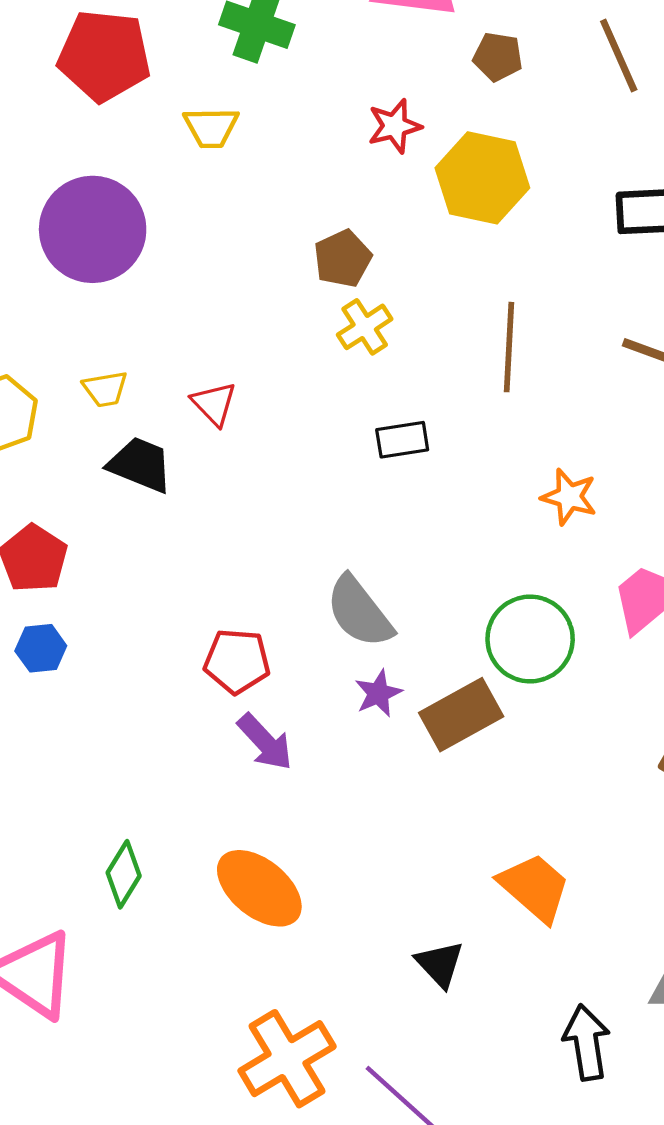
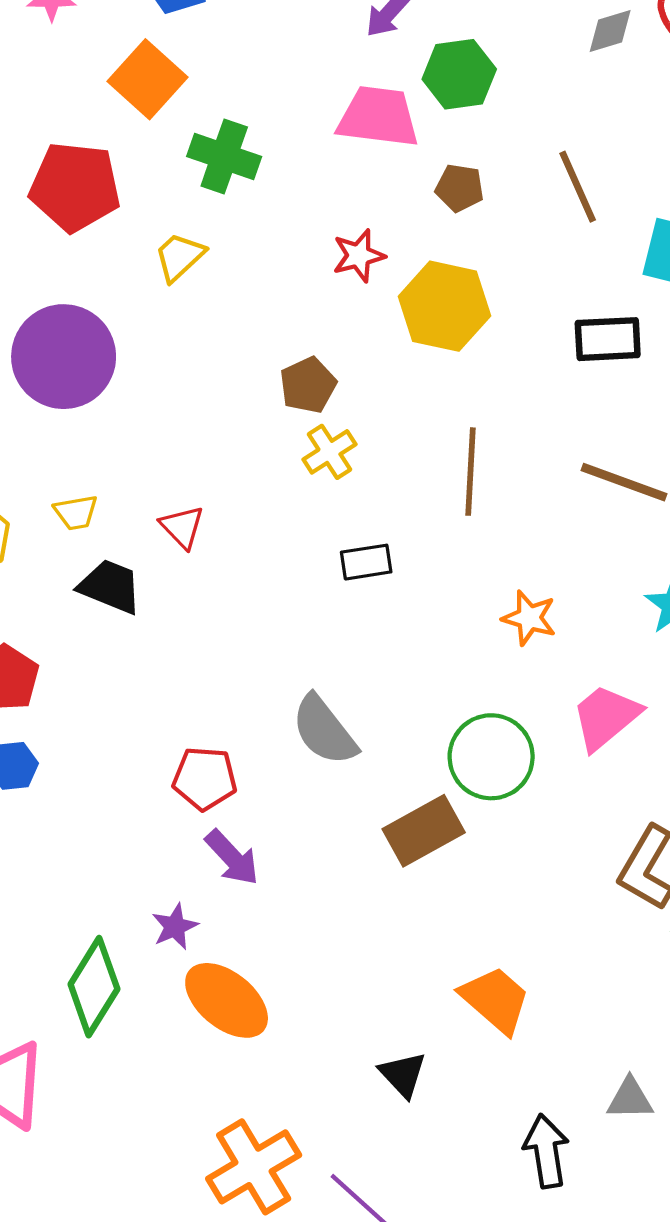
yellow trapezoid: (211, 127) -> (179, 257), turned 138
purple star: (378, 693) -> (175, 927), moved
green diamond: (124, 874) -> (94, 987), size x1.5

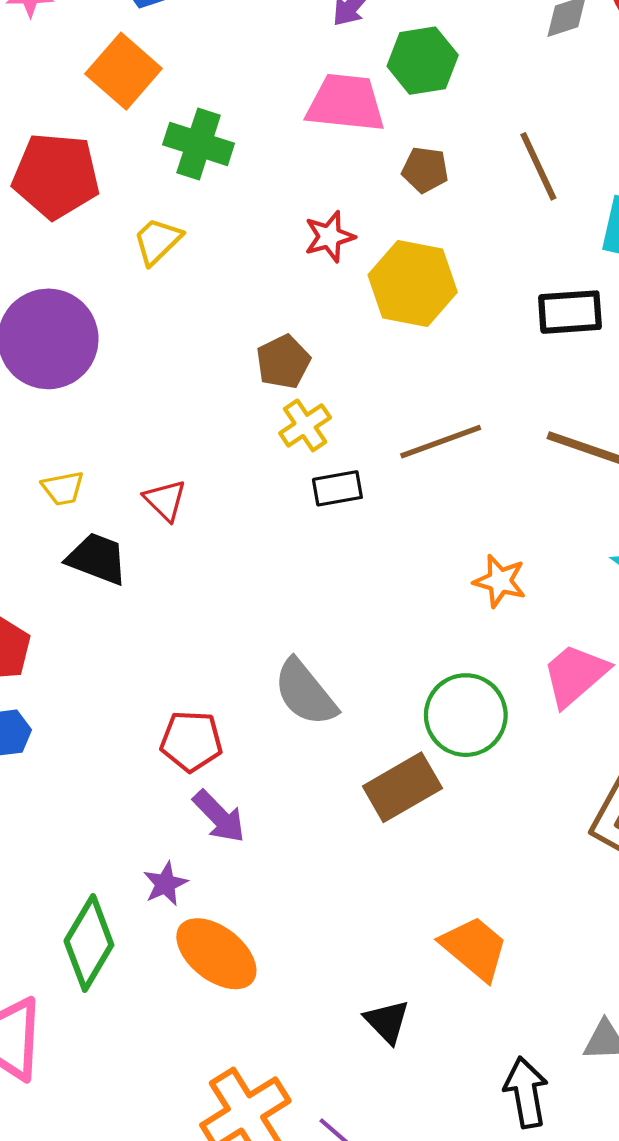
brown line: (470, 472) -> (441, 442), turned 68
black rectangle: (366, 562) -> (337, 488), moved

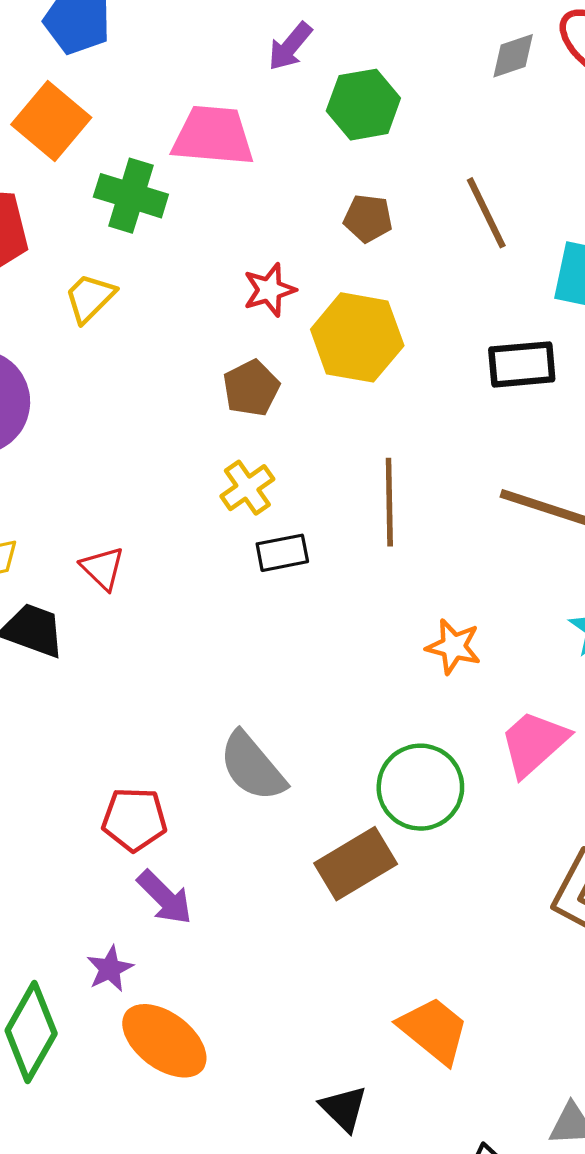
pink trapezoid: (346, 103) -> (213, 136), moved
brown pentagon: (283, 362) -> (251, 388), moved
brown line: (441, 442) -> (389, 502), turned -70

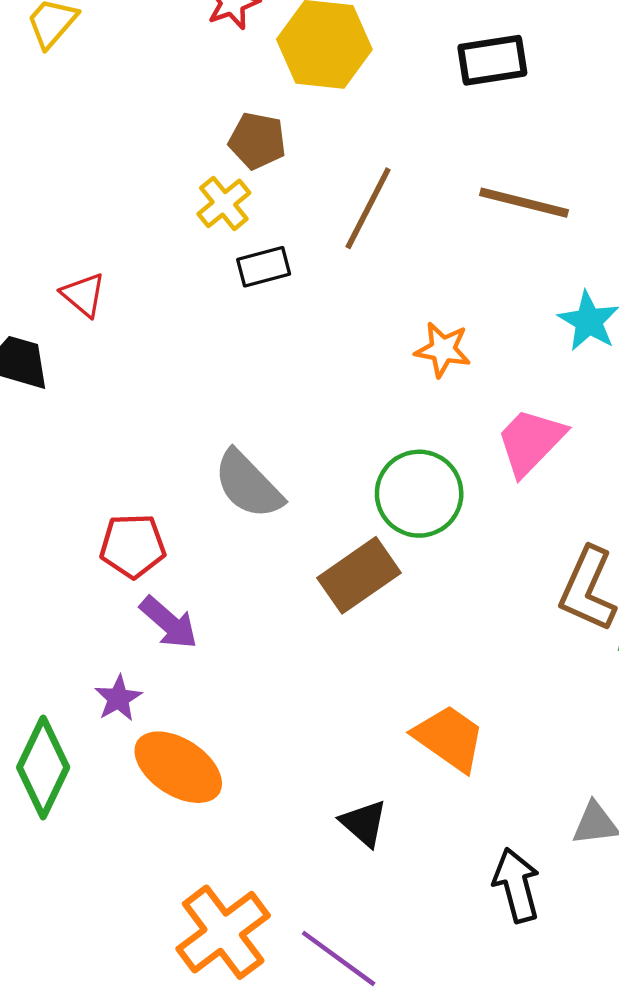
brown pentagon: (251, 388) -> (257, 141), moved, turned -30
brown line: (389, 502) -> (368, 208), turned 32

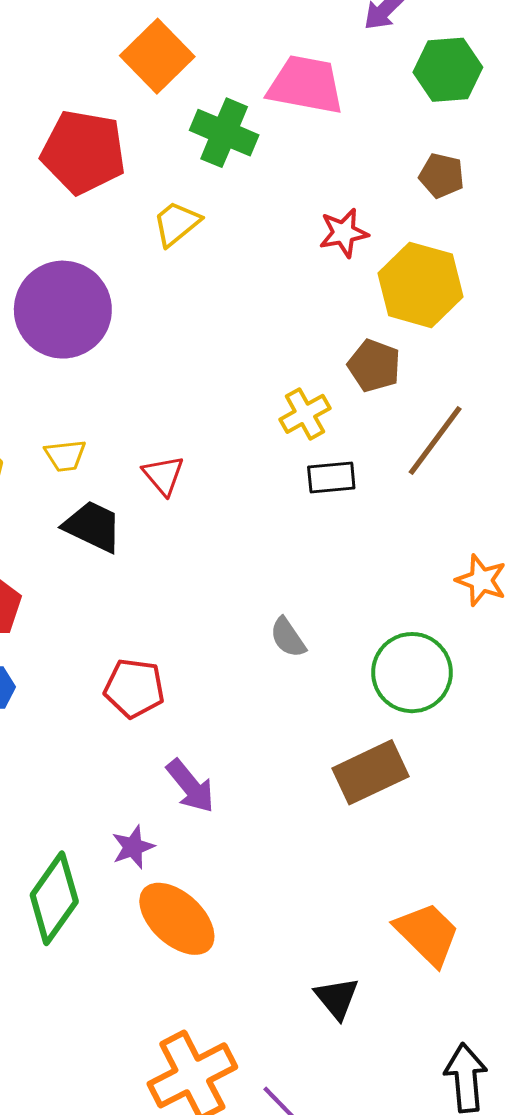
brown pentagon: (257, 141) -> (374, 366), moved
gray semicircle: (248, 485) -> (288, 638), moved, size x0.6
green circle: (419, 494) -> (412, 673), moved
red pentagon: (133, 546) -> (134, 688), moved

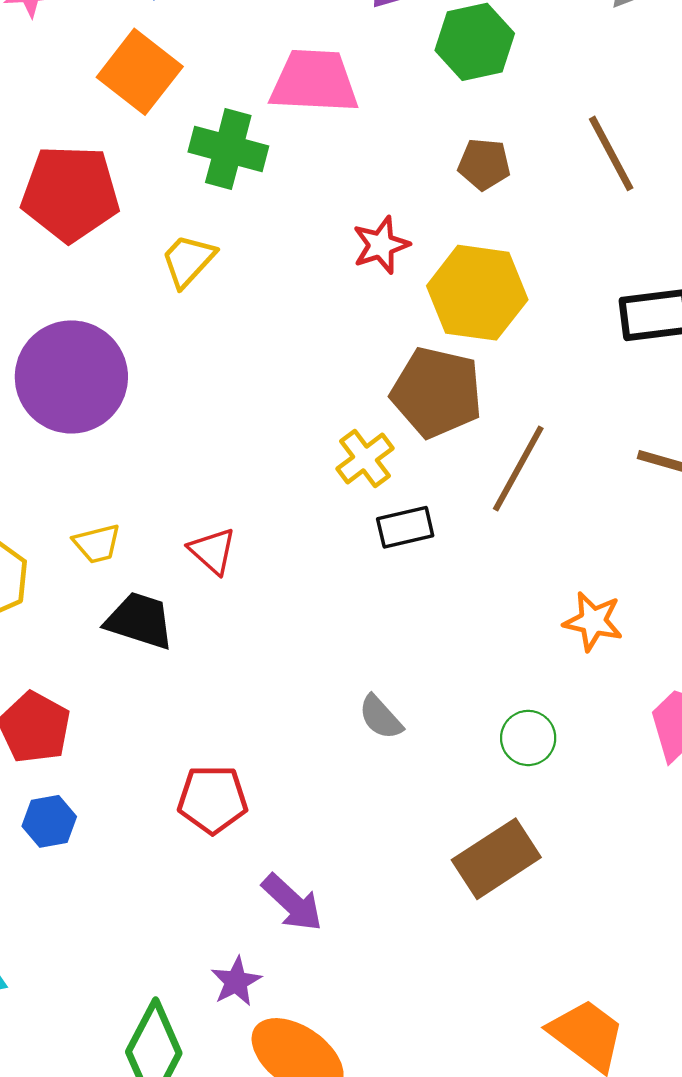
brown pentagon: (374, 366) -> (437, 392), size x1.5
green circle: (412, 673) -> (528, 738), size x0.6

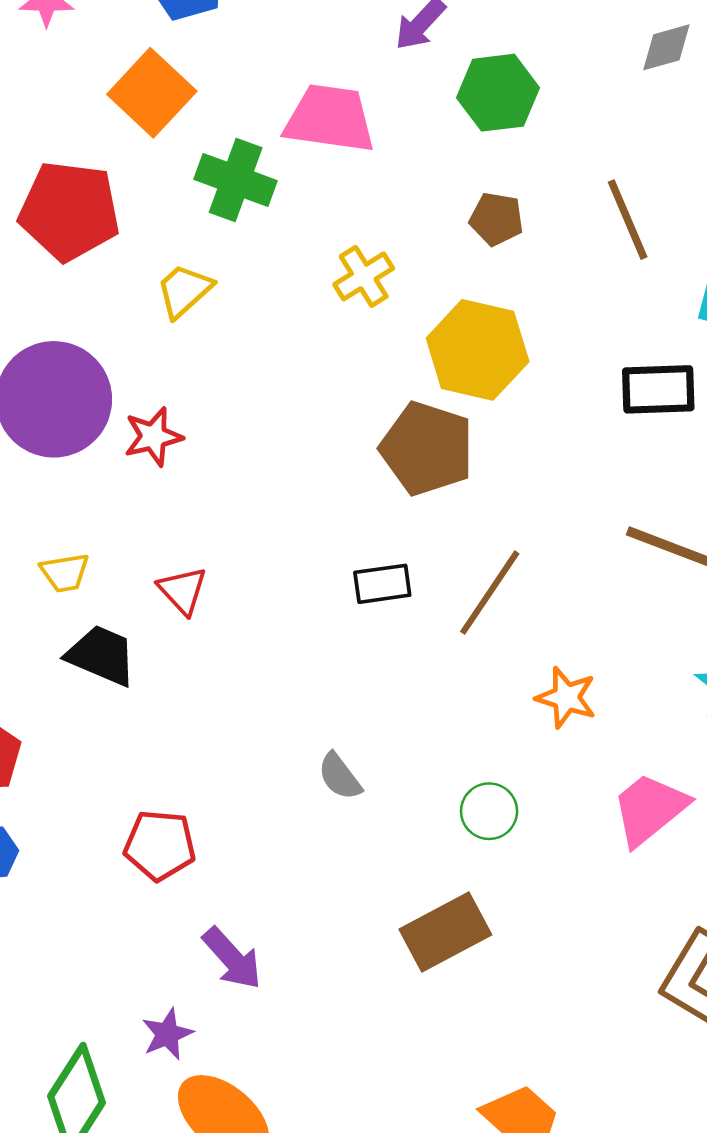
red star: (381, 245) -> (153, 437), moved
yellow cross: (365, 458) -> (364, 276), moved
brown line: (518, 469) -> (490, 593), moved

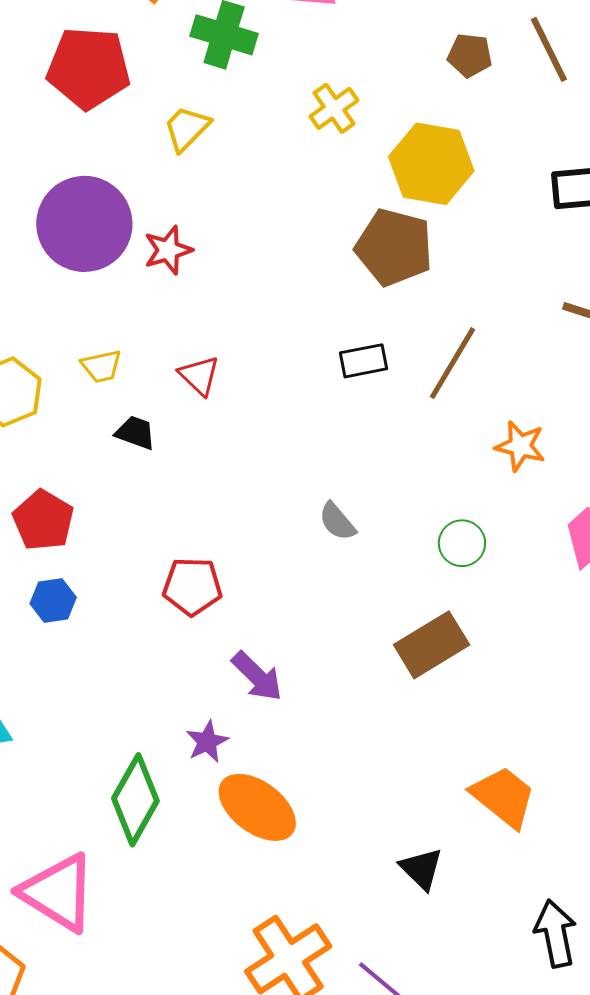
brown pentagon: (496, 219) -> (470, 55), moved
black trapezoid: (102, 655) -> (135, 433), size x0.7

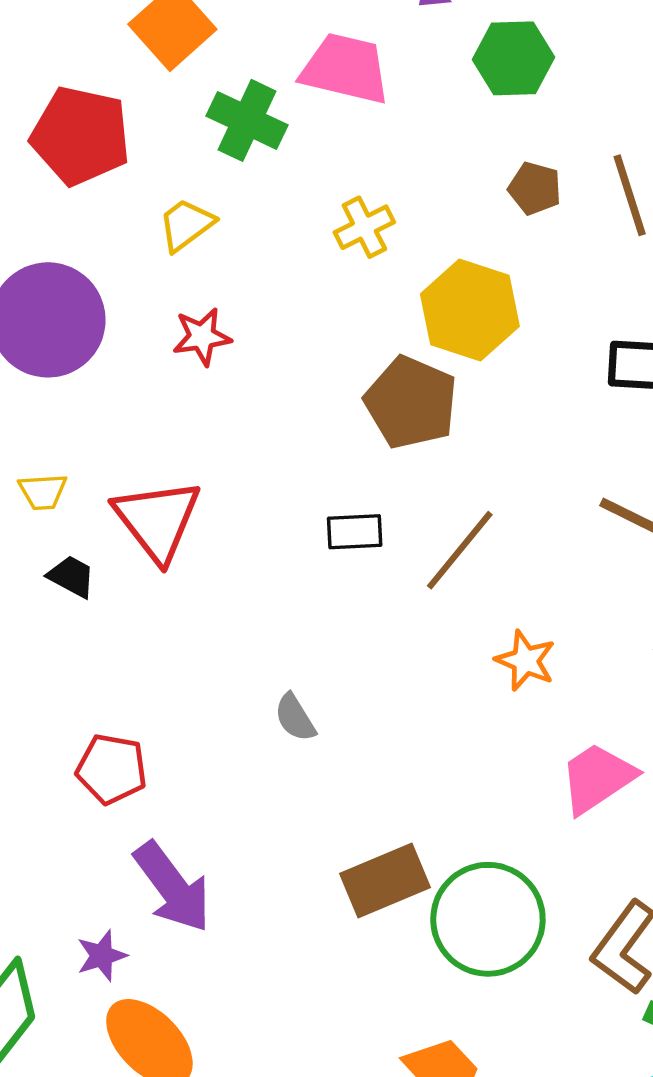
red star: (168, 250) -> (202, 337), moved
red triangle: (199, 376) -> (157, 520), size x1.8
green circle: (462, 543) -> (488, 919), moved, size x2.0
purple arrow: (257, 676) -> (172, 887), size x1.4

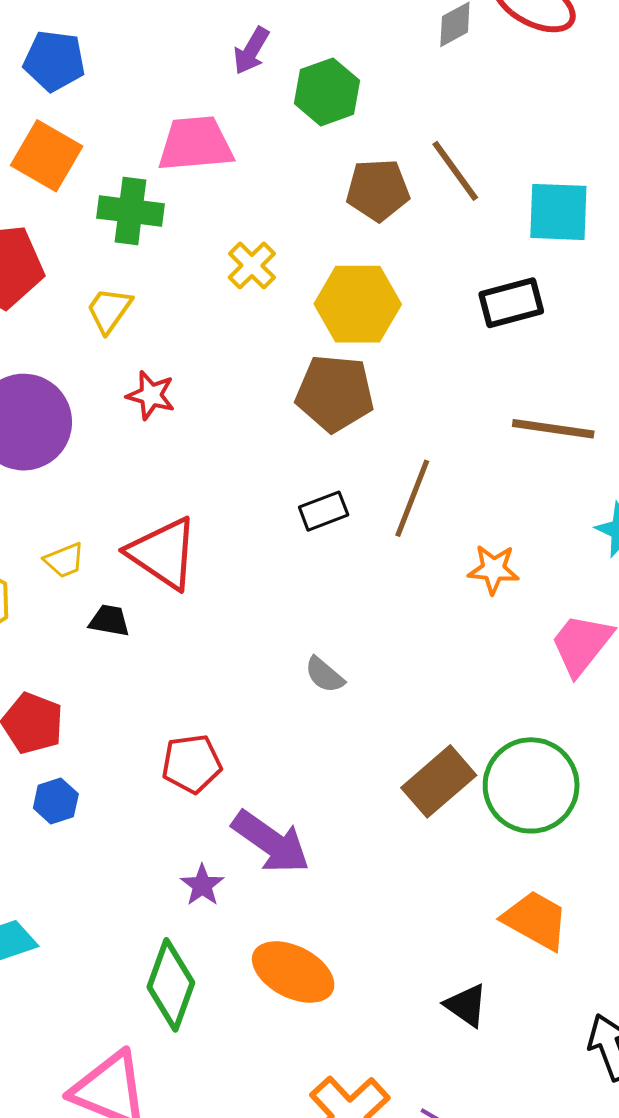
brown pentagon: (535, 188) -> (378, 190), size x1.4
red star: (202, 337) -> (151, 395), turned -30
purple star: (102, 956) -> (202, 885), moved

